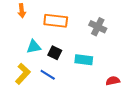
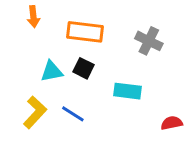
black square: (55, 53) -> (83, 68), moved

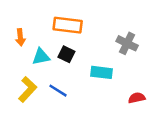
orange arrow: (33, 17) -> (20, 37), moved
gray cross: (149, 41) -> (127, 43), moved

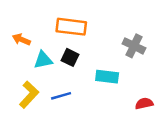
orange arrow: (20, 37) -> (21, 40), turned 119
blue line: (58, 91) -> (61, 96), turned -48

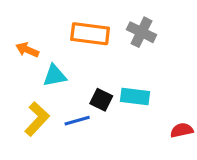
gray cross: (134, 46) -> (142, 32), moved
black square: (70, 57) -> (101, 100), moved

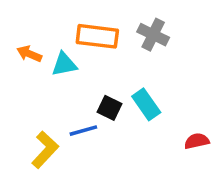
cyan triangle: (55, 76) -> (64, 64), moved
cyan rectangle: (135, 96) -> (146, 104), turned 48
yellow L-shape: (37, 119) -> (45, 150), moved

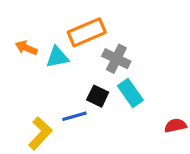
gray cross: (153, 35) -> (116, 59), moved
orange rectangle: (97, 36) -> (87, 32), turned -30

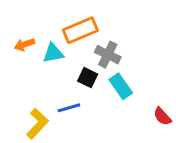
orange arrow: (26, 48) -> (24, 45), turned -42
black square: (98, 96) -> (88, 78), moved
red semicircle: (175, 126) -> (162, 116), turned -120

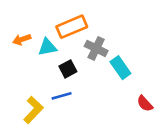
black square: (88, 78) -> (68, 69), moved, turned 36
cyan rectangle: (121, 86) -> (120, 68), moved

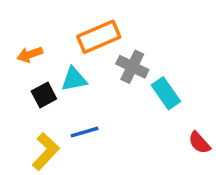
cyan triangle: (47, 47) -> (74, 79), moved
black square: (68, 69) -> (44, 95), moved

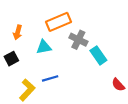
orange arrow: (30, 54) -> (18, 32), turned -56
black square: (44, 95) -> (11, 59), moved

